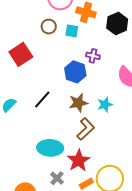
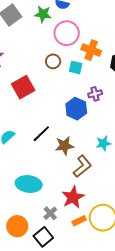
purple cross: (93, 56) -> (95, 94), turned -32
brown star: (78, 103) -> (64, 146), moved
cyan ellipse: (50, 148) -> (29, 184), moved

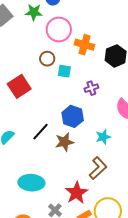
cyan square: (76, 67) -> (64, 71), moved
blue hexagon: (76, 109) -> (73, 116), moved
brown L-shape: (82, 166) -> (98, 168), moved

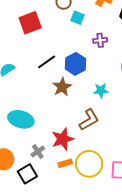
black line: (41, 132) -> (47, 62), moved
brown star: (64, 142) -> (62, 87), turned -30

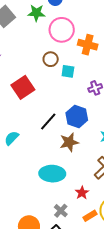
brown star: (62, 87) -> (69, 142), turned 30
cyan ellipse: (21, 119) -> (52, 174), moved
red star: (63, 139) -> (82, 193), size x0.6

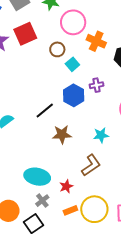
cyan square: (68, 71) -> (72, 64), turned 32
red square: (23, 87) -> (25, 34), moved
blue hexagon: (77, 117) -> (74, 95), moved
cyan ellipse: (52, 174) -> (37, 177), moved

